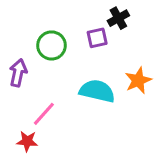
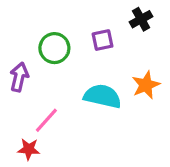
black cross: (118, 18) -> (141, 19), moved

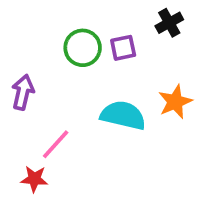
green circle: (54, 48) -> (83, 48), moved

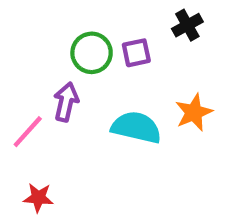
purple arrow: (23, 92) -> (66, 102), moved
pink line: (56, 144) -> (28, 132), moved

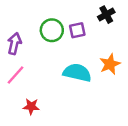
purple arrow: (66, 102) -> (14, 44), moved
red star: (38, 198) -> (31, 106), moved

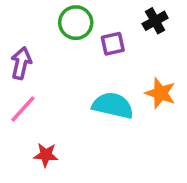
green circle: (52, 30) -> (76, 23), moved
orange star: (110, 64) -> (160, 93), turned -30

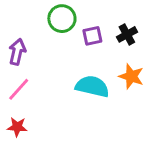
black cross: (155, 21) -> (127, 34), moved
red star: (46, 155) -> (17, 127), moved

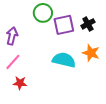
purple square: (92, 36) -> (64, 25), size x1.5
red star: (17, 127) -> (20, 83), moved

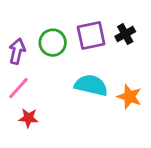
green circle: (43, 13) -> (53, 43), moved
orange star: (91, 53) -> (129, 97), moved

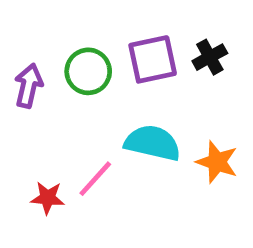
pink line: (18, 88) -> (95, 179), moved

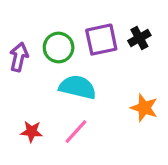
cyan semicircle: (153, 143) -> (78, 87), moved
pink line: (95, 179) -> (76, 132), moved

